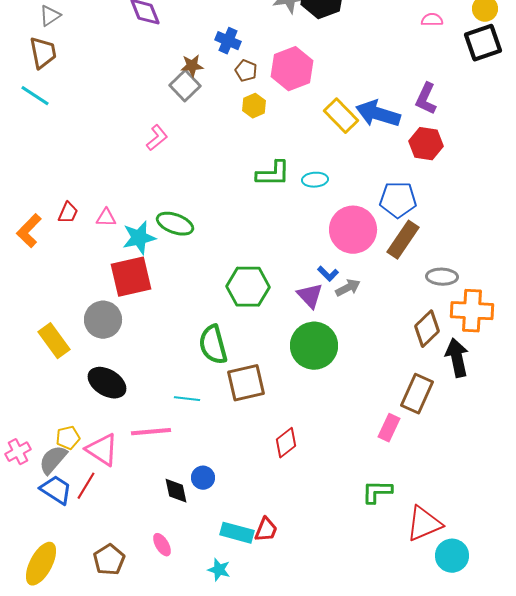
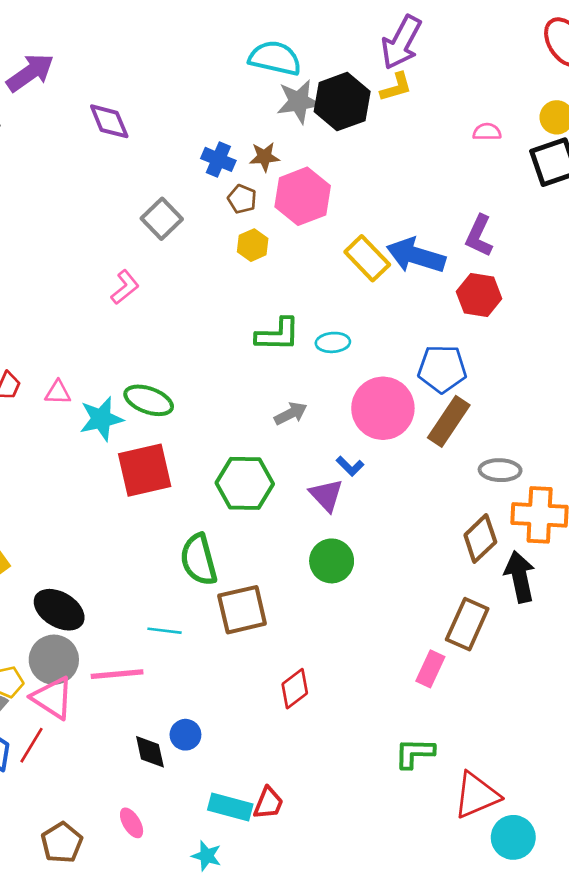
brown star: (192, 66) -> (264, 157), moved
red square: (131, 277) -> (145, 470), moved
gray arrow: (348, 288) -> (291, 414), moved
gray circle: (103, 320) -> (54, 660), moved
green circle: (314, 346) -> (332, 561), size x0.7

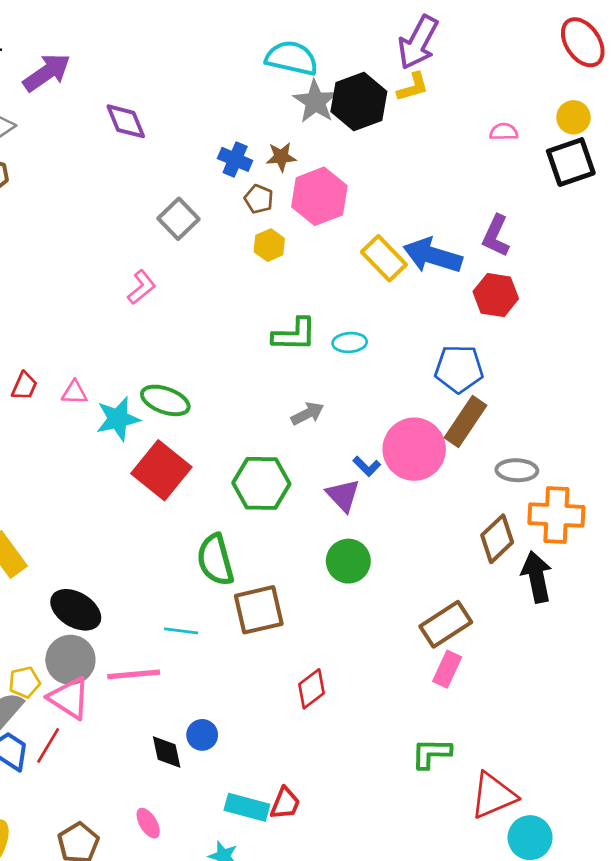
gray star: (299, 102) -> (315, 102), turned -30
pink circle: (383, 408) -> (414, 449), moved
red square: (145, 470) -> (161, 470), turned -38
brown rectangle: (467, 624) -> (446, 624), moved, turned 33

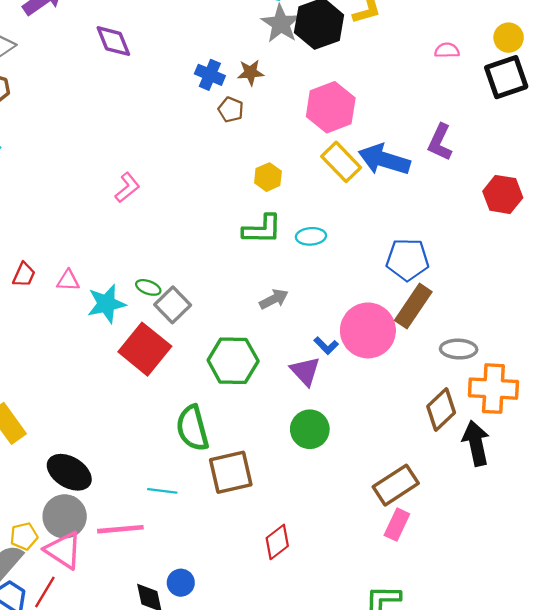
pink hexagon: (319, 196) -> (331, 107), moved
gray square: (178, 219) -> (173, 305), moved
yellow hexagon: (269, 245) -> (268, 177), moved
red hexagon: (496, 295) -> (503, 194), moved
green ellipse: (165, 400) -> (148, 287), size x0.6

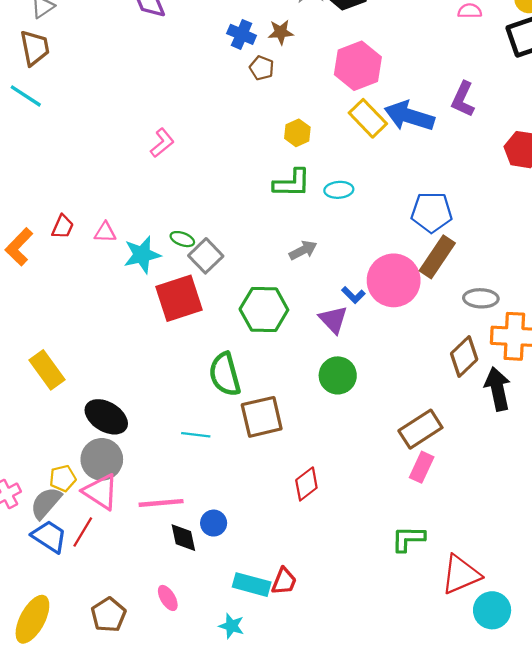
red square: (145, 349) -> (179, 298), turned 33
pink line: (120, 529) -> (161, 503), moved

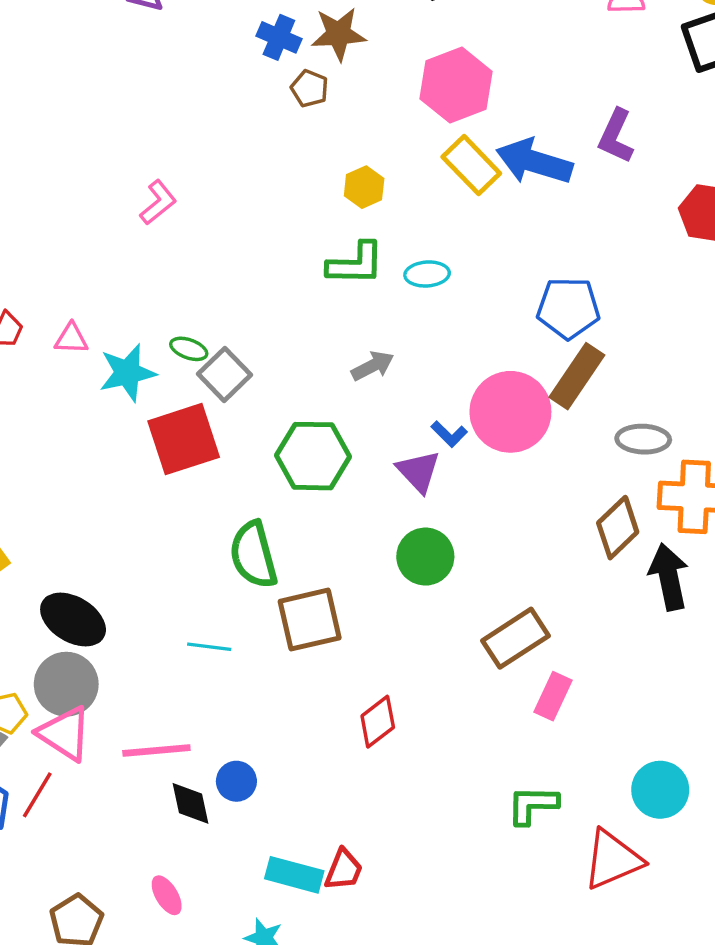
brown star: (281, 32) -> (339, 34), size x1.4
brown rectangle: (420, 429) -> (516, 638), moved
cyan circle: (492, 610) -> (660, 790), moved

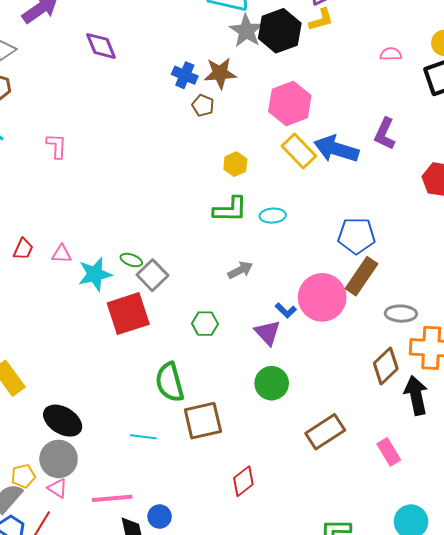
pink L-shape: (158, 202) -> (57, 146), moved, turned -48
green hexagon: (313, 456) -> (205, 324), size x0.6
pink rectangle: (553, 696) -> (389, 452), moved, turned -56
pink triangle: (65, 734) -> (58, 488), size x0.6

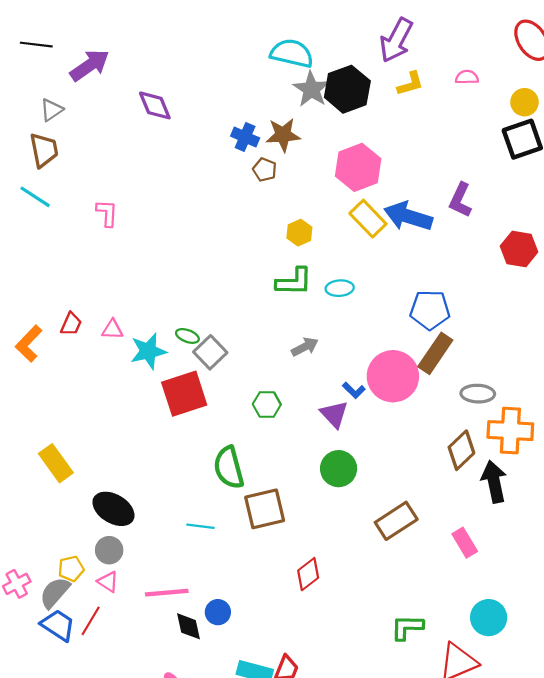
yellow L-shape: (321, 20) -> (410, 84), moved
pink semicircle: (391, 54) -> (467, 77), moved
gray circle: (59, 459) -> (109, 550), size x0.7

